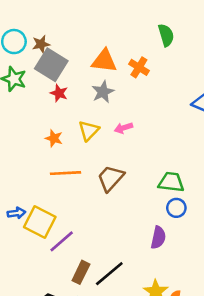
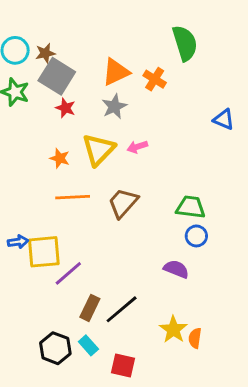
green semicircle: (166, 35) -> (185, 43), size x1.4
orange triangle: (104, 61) -> (116, 72), turned -32
yellow triangle: (89, 131) -> (99, 150), size x1.4
yellow square: (40, 222) -> (44, 252), turned -32
purple semicircle: (158, 238) -> (176, 269), turned -80

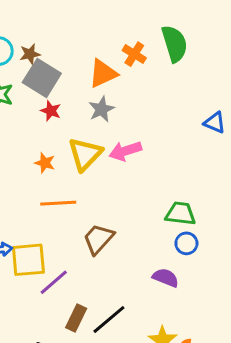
orange cross: (155, 79) -> (134, 54), moved
pink arrow: (137, 147) -> (125, 151), size x1.5
brown trapezoid: (123, 203) -> (98, 239), moved

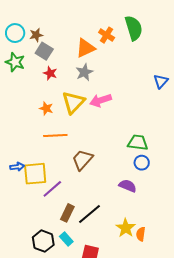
gray square: (42, 78) -> (44, 51), size x0.7
blue triangle: (215, 123) -> (161, 81), turned 49

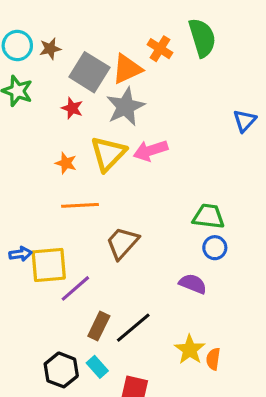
gray square: (44, 51) -> (89, 72), moved, size x1.4
gray star: (84, 72) -> (125, 107), size x1.4

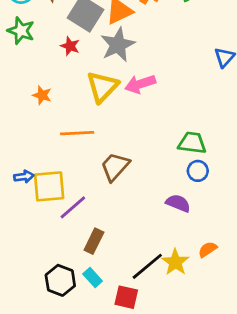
orange star: (66, 163) -> (42, 95), moved
black line: (133, 328) -> (147, 266), moved
orange semicircle: (213, 359) -> (208, 249), moved, turned 48

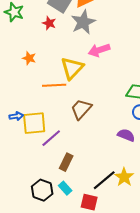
yellow triangle: (102, 87) -> (72, 68), moved

